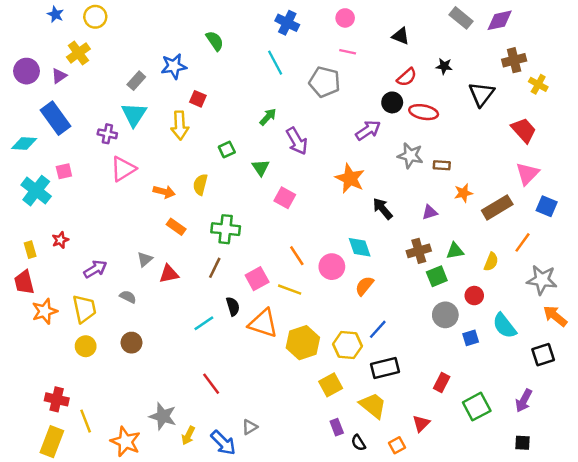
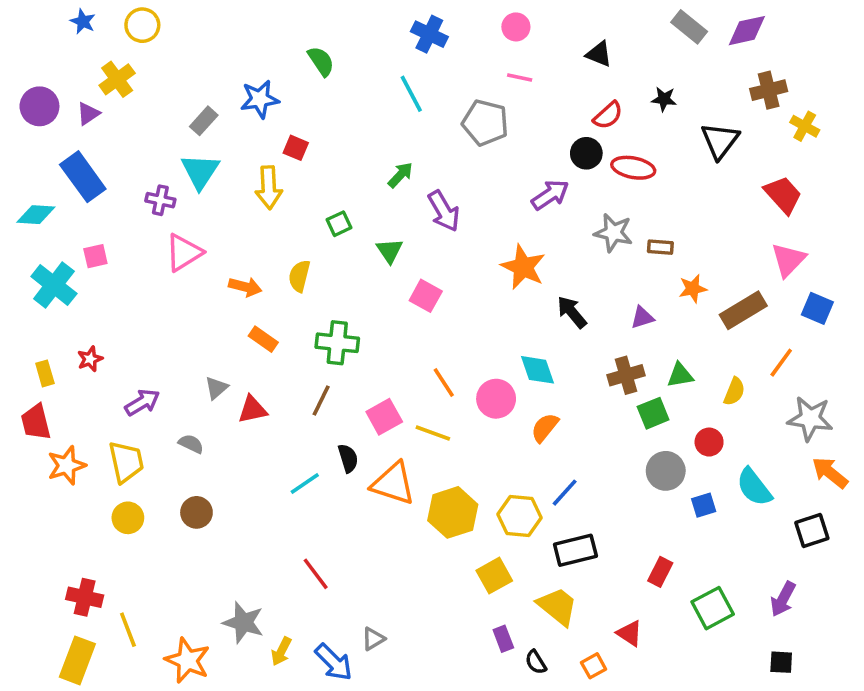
red triangle: (421, 423) -> (630, 633), turned -42

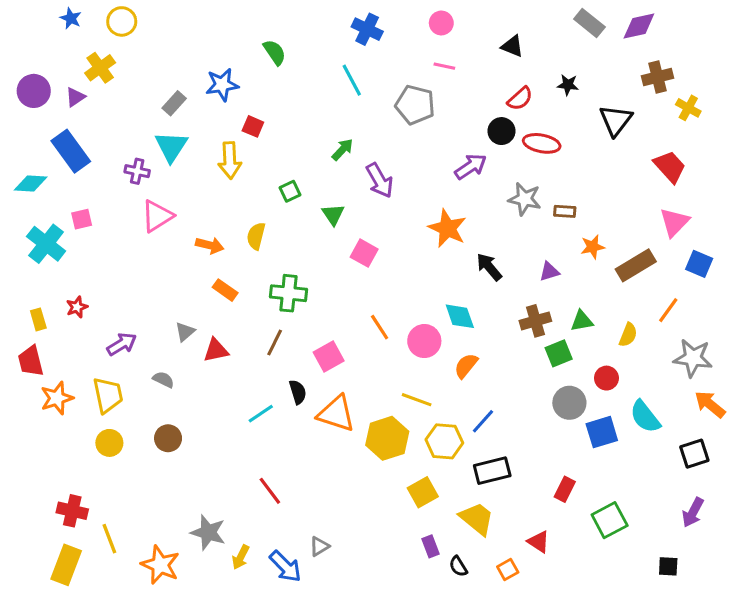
yellow line: (433, 433) -> (417, 400), moved
blue square: (704, 505) -> (602, 432), size x1.5
purple arrow: (783, 599) -> (693, 512), moved

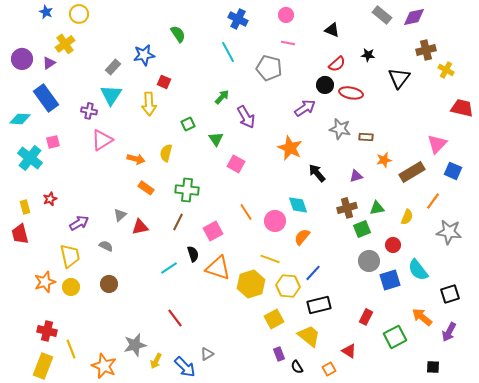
red trapezoid: (670, 167) -> (462, 108), moved, turned -35
orange star: (57, 398) -> (45, 282), moved
orange arrow: (710, 404) -> (422, 317), moved
gray star: (208, 532) -> (135, 345), turned -30

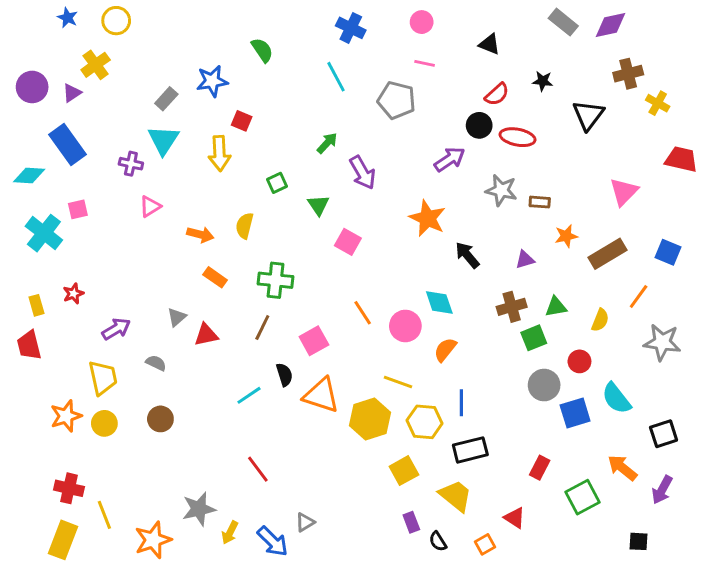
pink triangle: (102, 140) -> (150, 206), size x0.7
pink triangle: (437, 144) -> (624, 192), moved
blue line: (313, 273) -> (461, 403), turned -42
orange star: (104, 366) -> (153, 540), turned 30

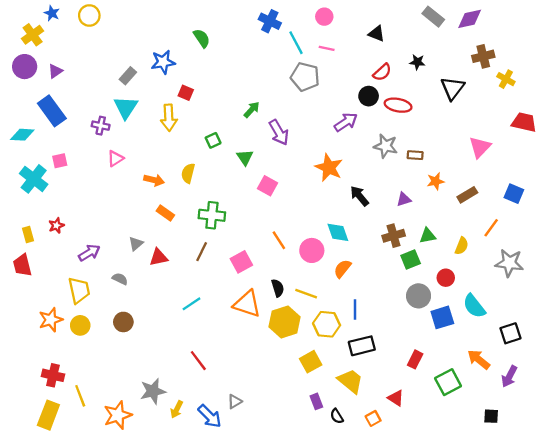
yellow cross: (96, 65) -> (33, 35), moved
cyan line: (336, 77) -> (296, 43), moved
brown rectangle: (608, 254) -> (467, 195), size x0.7
black semicircle: (284, 375) -> (278, 288), moved

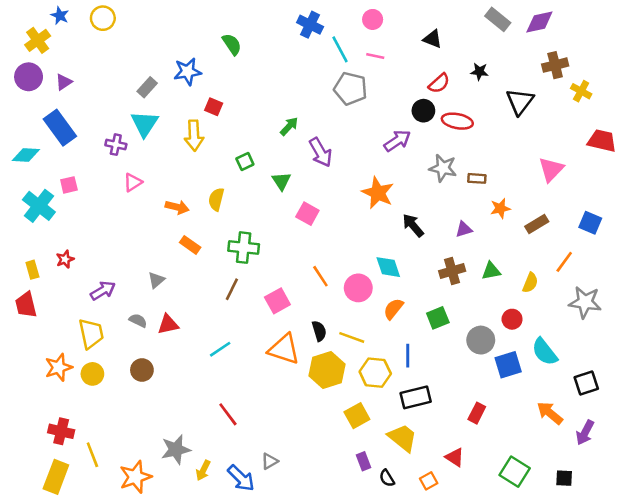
red triangle: (159, 257) -> (168, 324), moved
green square: (411, 260) -> (438, 318), moved
green square: (448, 382) -> (515, 472), moved, turned -30

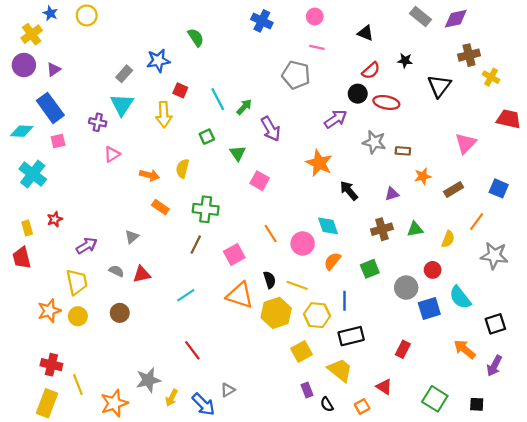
cyan line: (340, 49) -> (218, 99), moved
pink square: (69, 185) -> (58, 141), moved

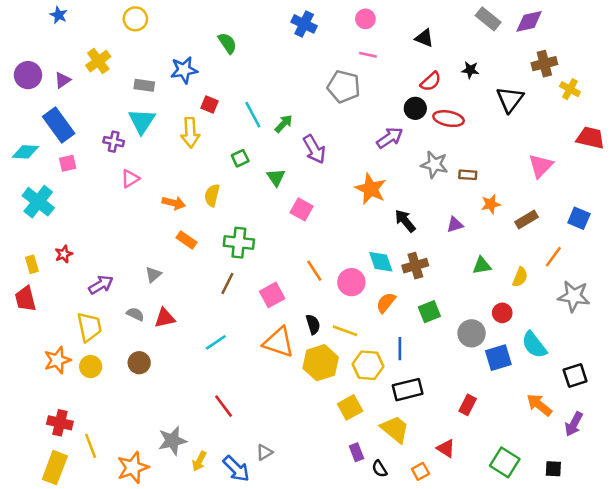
yellow circle: (87, 15) -> (135, 19), moved
yellow cross: (32, 34) -> (98, 61), moved
gray rectangle: (124, 74) -> (144, 85), turned 56
brown cross: (382, 229) -> (415, 266), moved

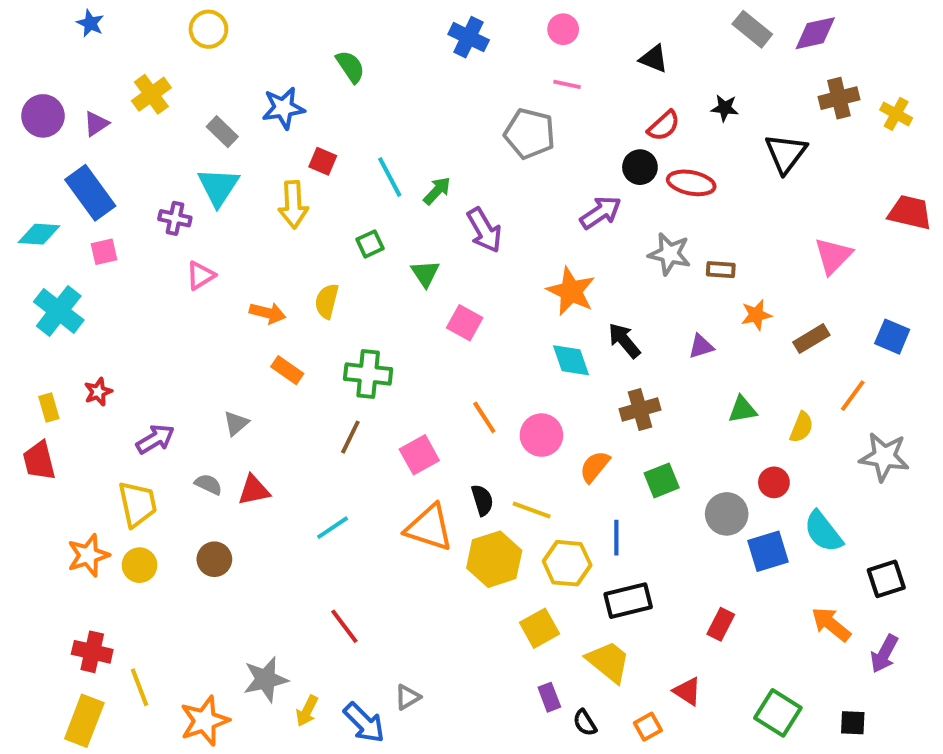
gray rectangle: (144, 85) -> (222, 132), turned 36
yellow cross: (570, 89) -> (896, 114), moved
cyan diamond: (381, 262) -> (571, 360), moved

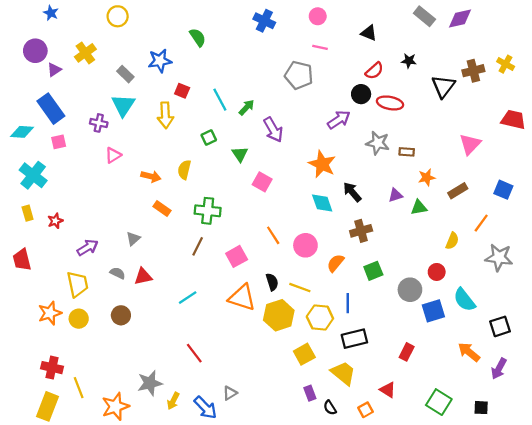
brown cross: (839, 98) -> (473, 71), moved
purple circle: (43, 116) -> (35, 51), moved
yellow rectangle: (49, 408) -> (28, 213), moved
green triangle: (742, 409) -> (419, 207), moved

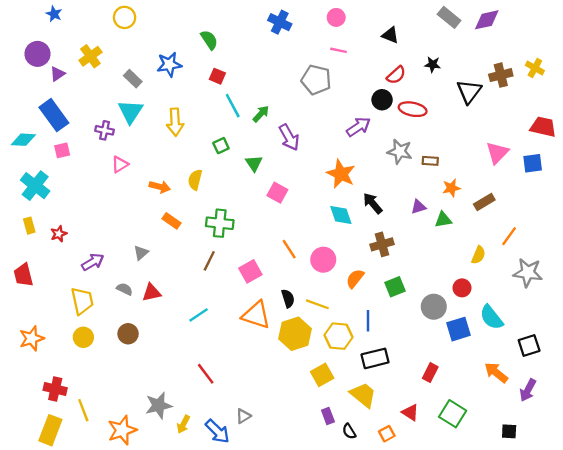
red square: (182, 91) -> (217, 76), moved
blue square: (503, 190) -> (533, 163), moved, turned -30
orange star: (50, 313) -> (32, 338), moved
green square: (439, 402) -> (453, 414), moved

